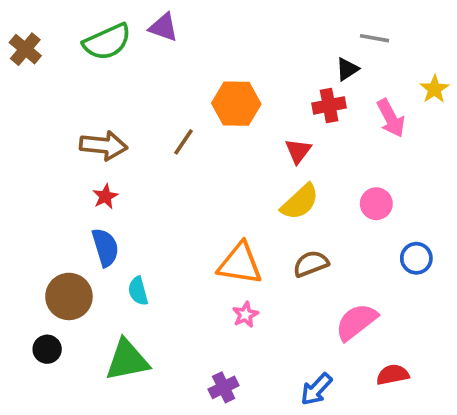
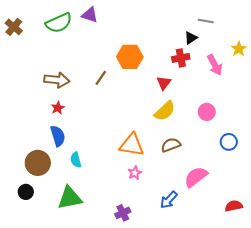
red semicircle: (393, 375) -> (234, 206), moved
blue arrow: (316, 389) -> (169, 200), moved

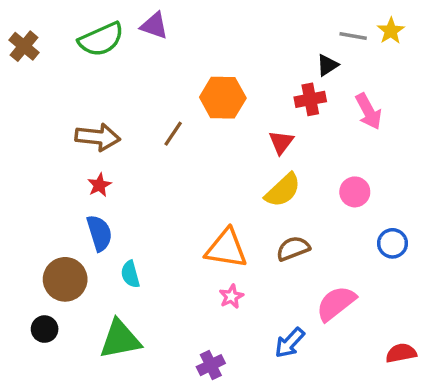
yellow star: (239, 49) -> (391, 31), moved

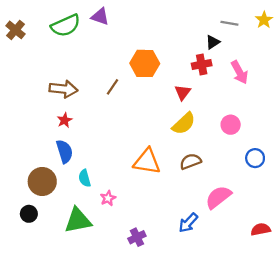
yellow star: (391, 31) -> (264, 20), moved
pink star: (231, 296) -> (108, 198), moved

